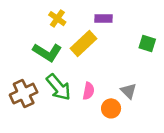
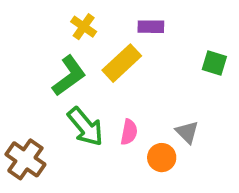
green L-shape: (47, 52) -> (69, 76), turned -68
brown cross: (24, 93) -> (25, 159), moved, turned -30

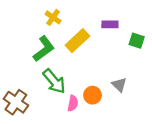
purple rectangle: (151, 27) -> (110, 24), moved
pink semicircle: (129, 132) -> (73, 103), moved
orange circle: (162, 158) -> (93, 95), moved

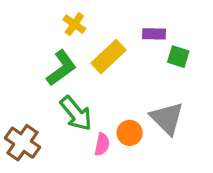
green square: (137, 41) -> (178, 57), moved
gray triangle: (119, 85) -> (167, 118), size x1.6

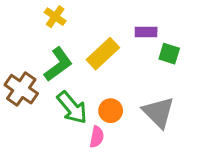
yellow cross: (74, 24) -> (55, 17), moved
orange circle: (130, 133) -> (111, 111), moved
brown cross: (22, 143) -> (21, 89), moved

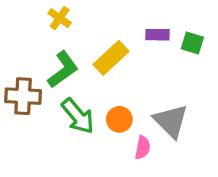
green square: (169, 54) -> (192, 43), moved
brown cross: (21, 89) -> (23, 96), turned -32
pink semicircle: (97, 137) -> (143, 148), moved

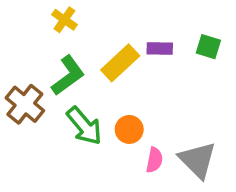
purple rectangle: (158, 35) -> (160, 48), moved
brown cross: (23, 96) -> (25, 104), turned 36
gray triangle: (171, 121) -> (198, 160), moved

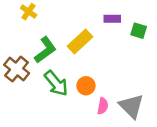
yellow cross: (64, 20) -> (29, 12), moved
purple rectangle: (160, 48) -> (112, 19), moved

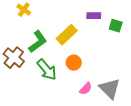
orange circle: (86, 86) -> (74, 63), moved
pink semicircle: (103, 106) -> (86, 89), turned 32

